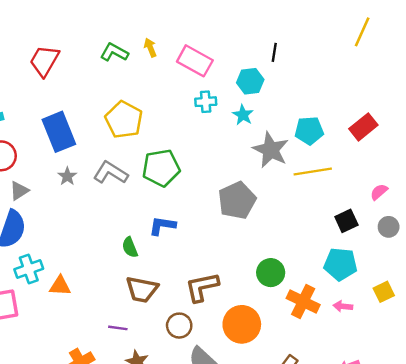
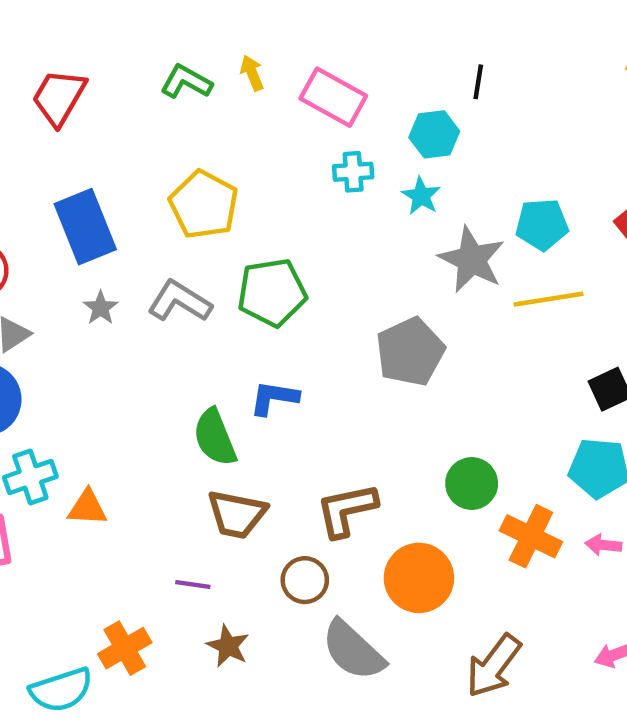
green semicircle: (130, 247) -> (215, 437), size x1.5

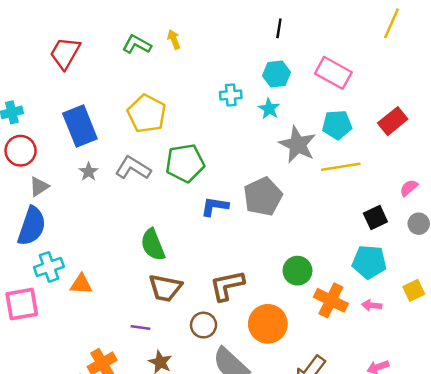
black line: (478, 82) -> (279, 28), moved
pink rectangle: (333, 97) -> (333, 73), moved
blue L-shape: (274, 398) -> (215, 206), moved

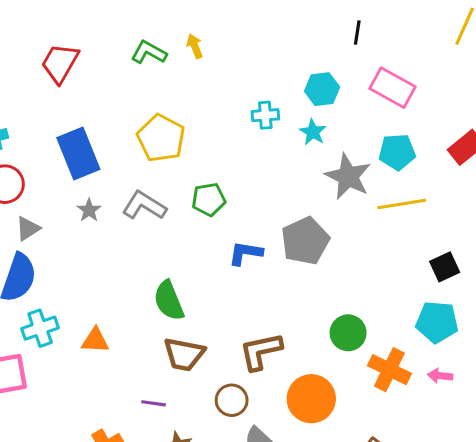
black line: (279, 28) -> (357, 32), moved
green pentagon: (185, 163) -> (209, 199), size x0.7
orange triangle: (81, 284) -> (95, 340), moved

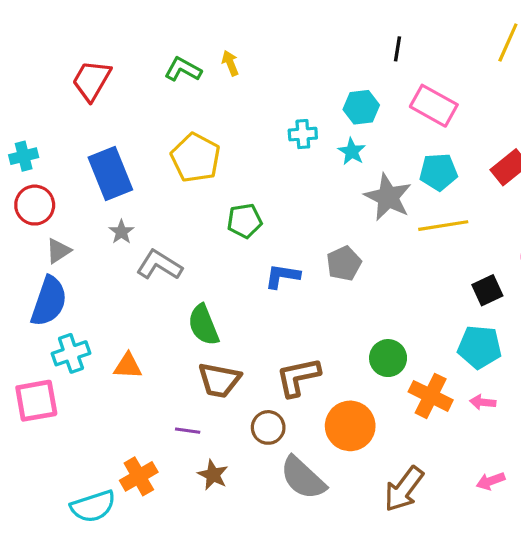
gray L-shape: (144, 206) -> (159, 265), moved
gray pentagon: (305, 241) -> (344, 263), size x0.7

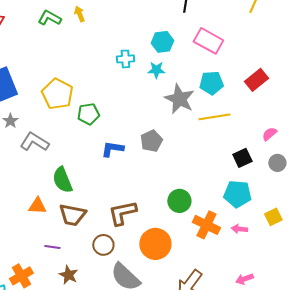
cyan star: (352, 151) -> (156, 70), turned -30
yellow pentagon: (196, 158) -> (57, 94), moved
orange triangle: (128, 366) -> (37, 206), moved

